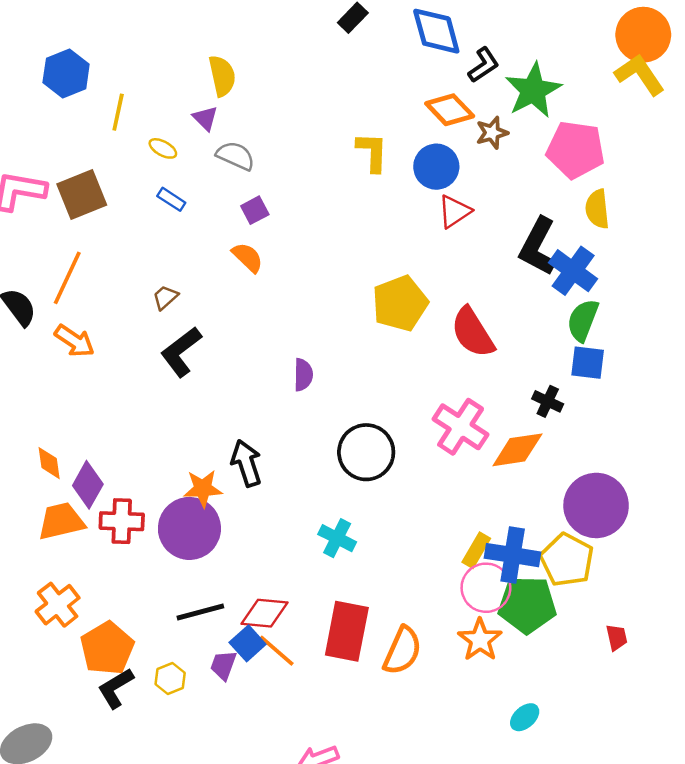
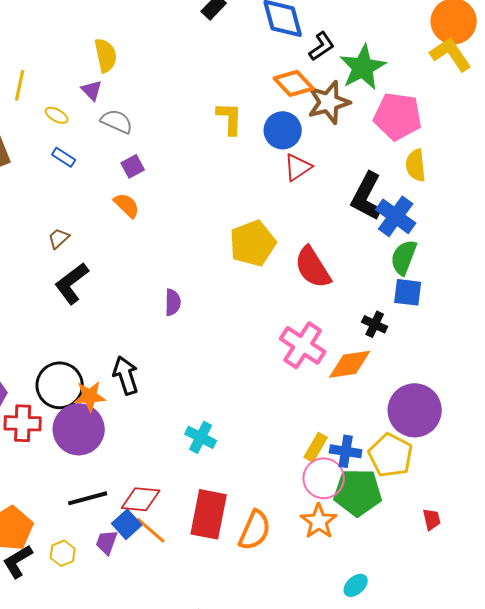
brown star: (492, 133) -> (329, 102), size x1.6
black circle: (366, 452) -> (60, 385), moved
blue cross: (513, 555) -> (346, 451), size x0.7

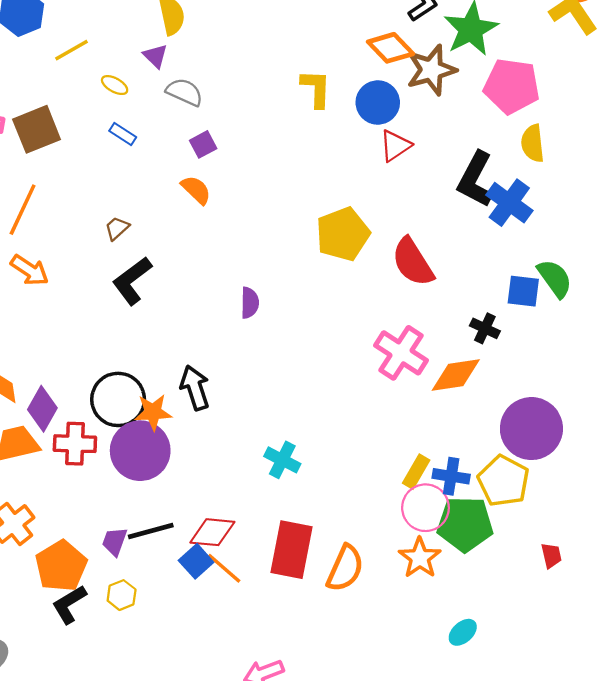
yellow line: (20, 85) -> (72, 50), turned 48
green semicircle: (404, 257) -> (555, 278), moved, turned 123
purple trapezoid: (107, 542) -> (115, 541), moved

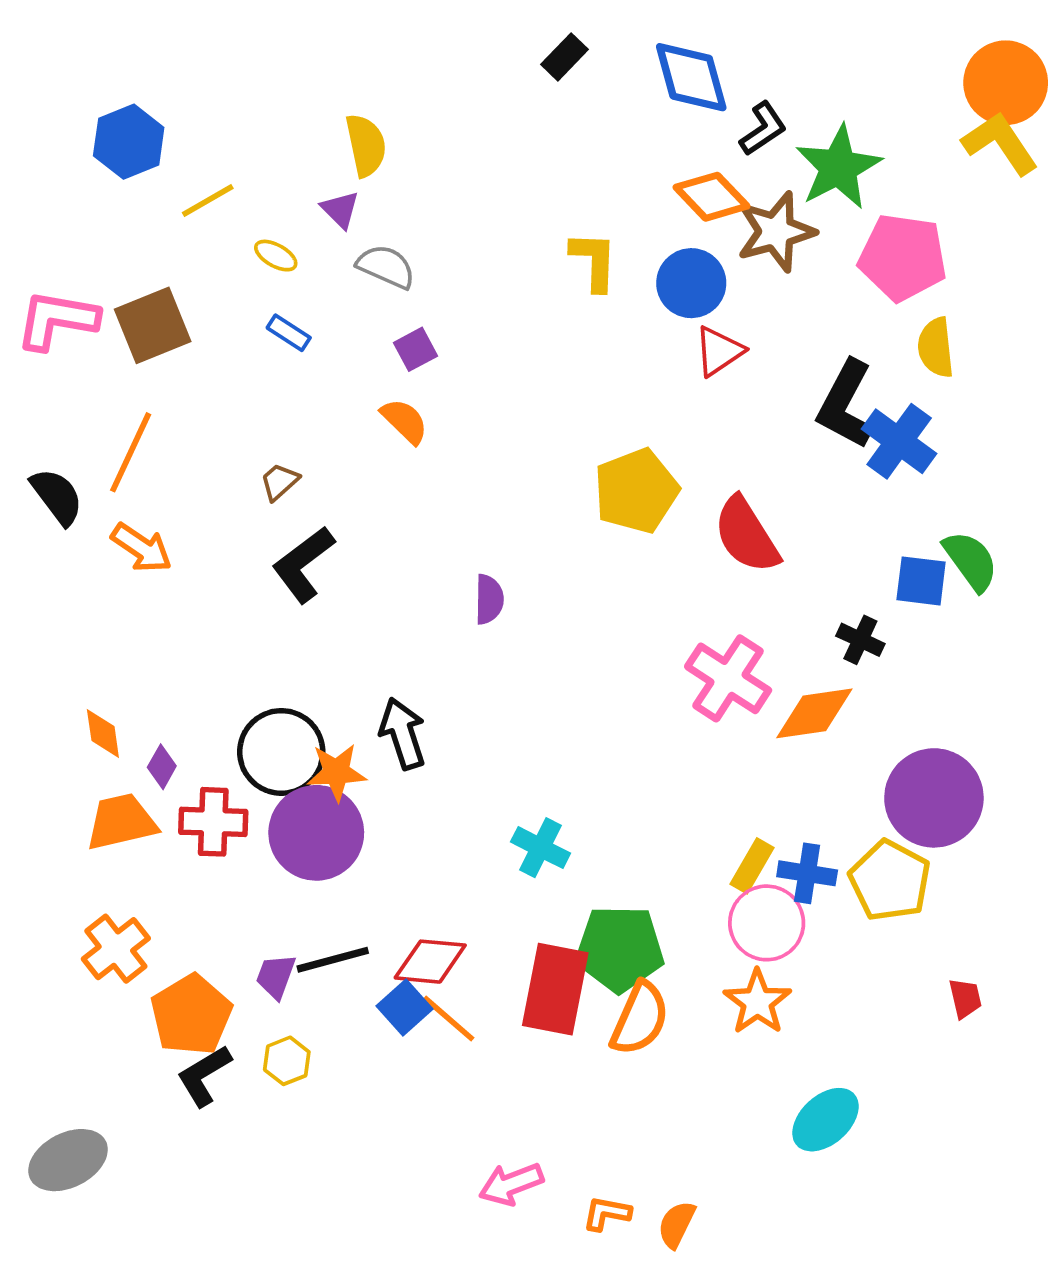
purple diamond: (42, 409) -> (162, 767), size x0.6
green pentagon: (465, 524) -> (620, 949), moved
cyan ellipse: (463, 632) -> (825, 1120), size x1.5

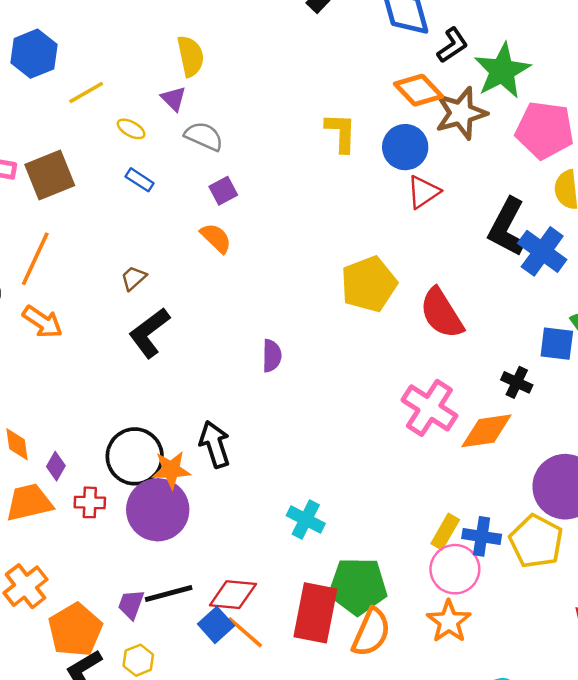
red cross: (213, 822) -> (90, 502), size x0.7

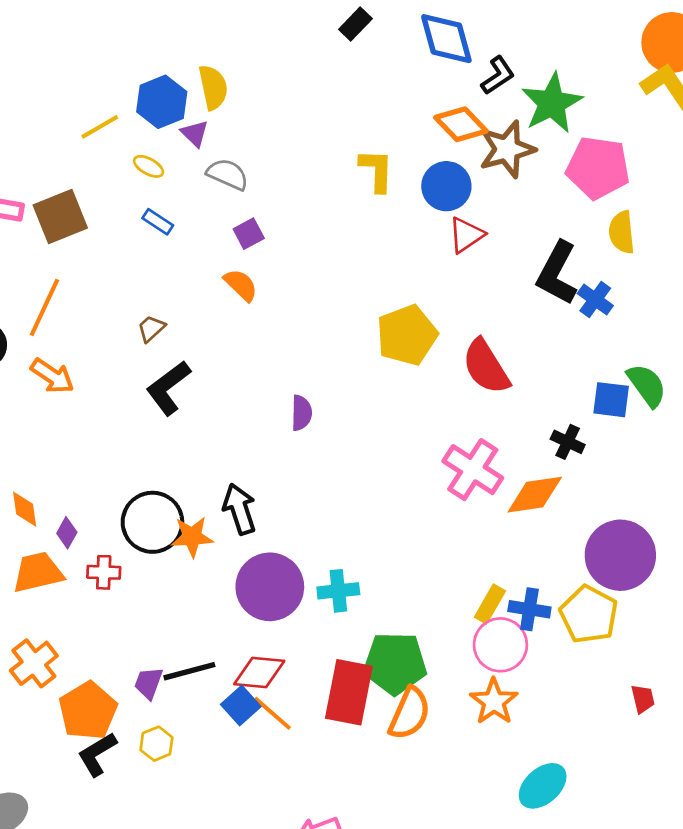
blue hexagon: (34, 54) -> (162, 102), moved
blue cross: (542, 251) -> (595, 300), size x0.7
purple circle: (158, 510) -> (270, 587), moved
cyan cross: (306, 519) -> (338, 591), turned -33

